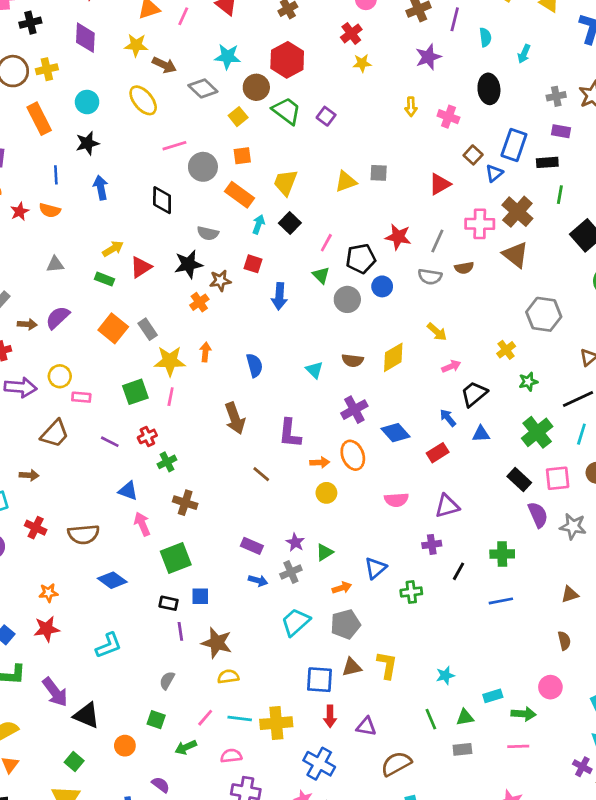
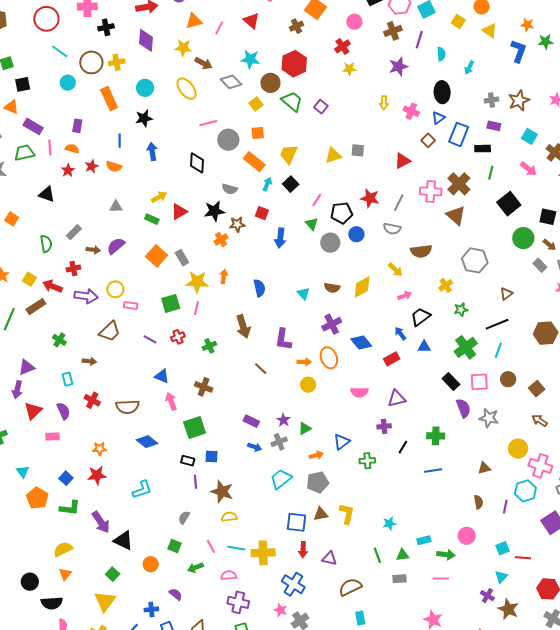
blue triangle: (494, 173) -> (438, 118), moved
brown semicircle: (464, 268) -> (421, 251), moved, size x1.5
green cross: (167, 462) -> (209, 346), moved
pink line: (205, 718) -> (211, 546), turned -72

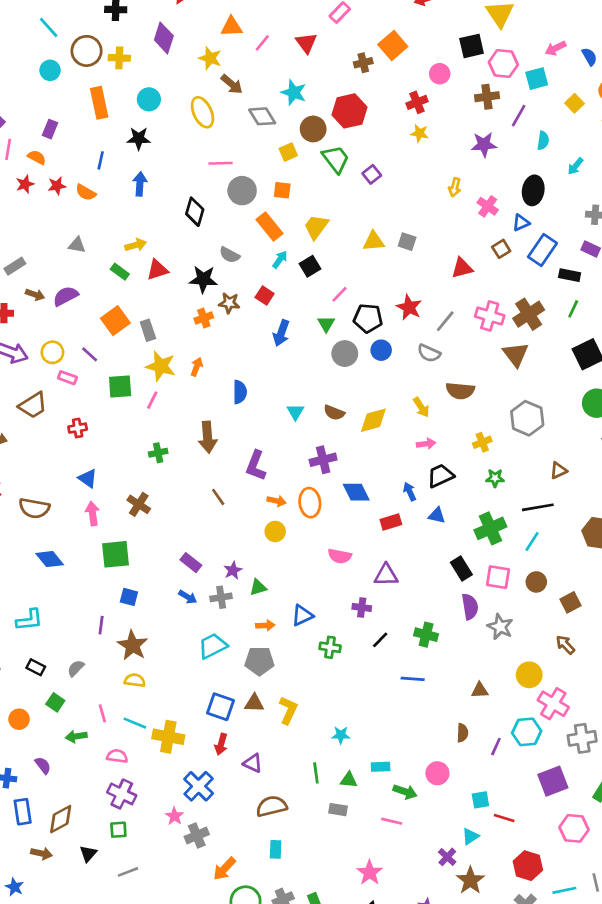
red cross: (178, 337) -> (78, 428), moved
purple line: (150, 339) -> (90, 354), moved
black rectangle: (188, 461) -> (36, 667), moved

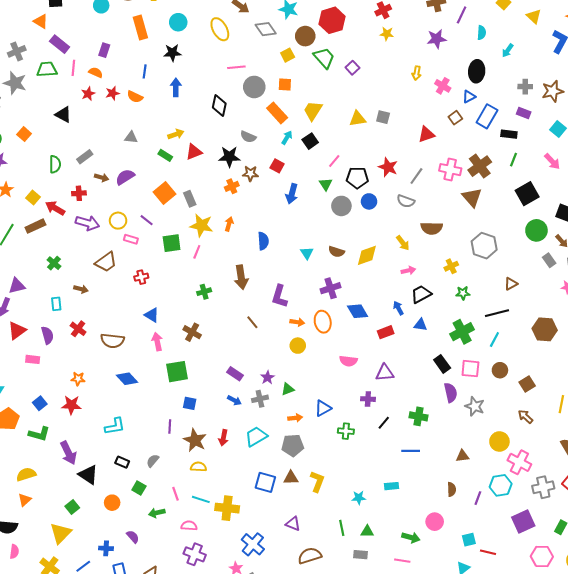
red arrow: (221, 744) -> (223, 438), moved
cyan rectangle: (381, 767) -> (392, 486), moved

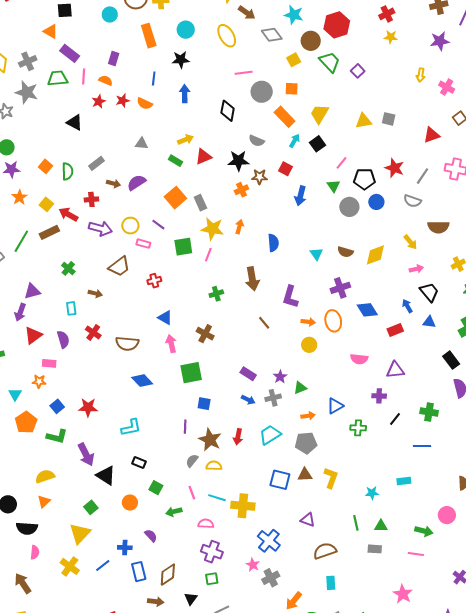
orange square: (24, 134) -> (45, 166), moved
black trapezoid: (421, 294) -> (429, 292), turned 80
orange star: (78, 379) -> (39, 381), moved
gray semicircle: (153, 461) -> (192, 461), moved

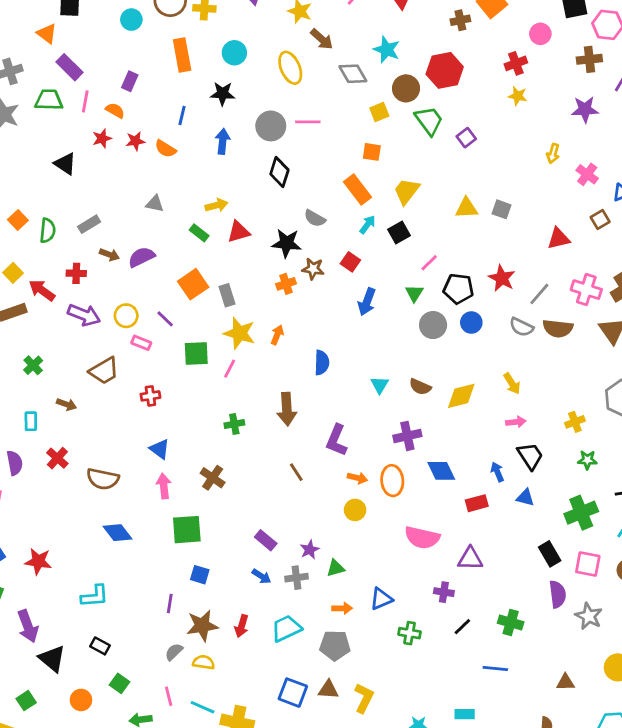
gray circle: (262, 92) -> (271, 126), moved
brown semicircle: (438, 227) -> (558, 328), moved
pink semicircle: (359, 359) -> (422, 538), size x1.4
brown star: (210, 440) -> (202, 626), turned 30

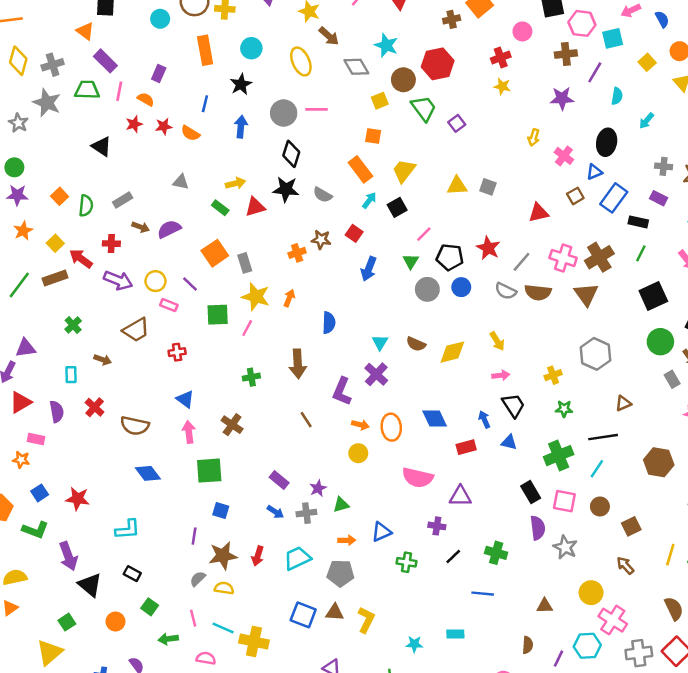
black star: (223, 94) -> (241, 84), turned -30
black star: (287, 243) -> (286, 189), moved
purple cross: (407, 436) -> (376, 374), moved, turned -35

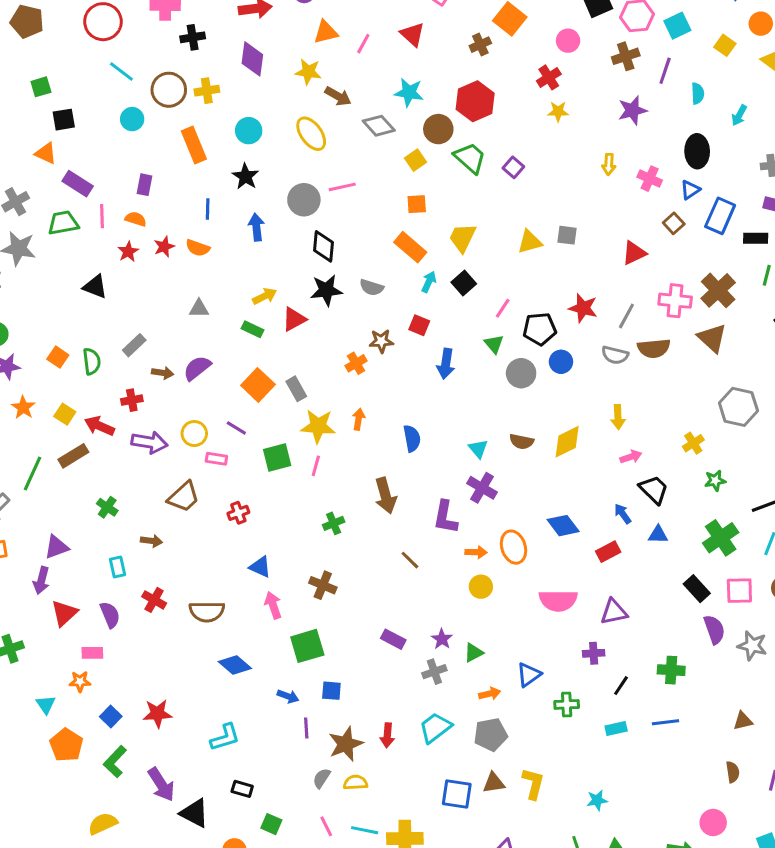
yellow arrow: (497, 341) -> (618, 417), turned 42
blue arrow: (275, 512) -> (288, 696), moved
green L-shape: (35, 530) -> (115, 762), turned 125
cyan rectangle: (455, 634) -> (616, 729), moved

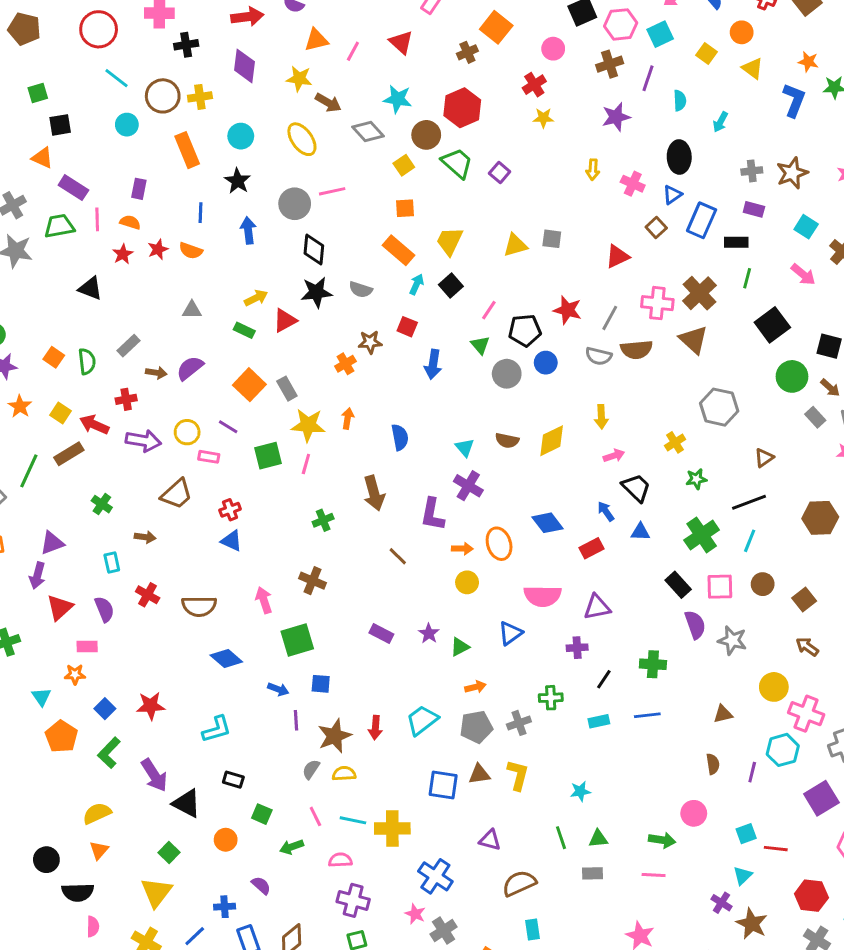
blue triangle: (260, 567) -> (232, 541), moved
gray cross: (434, 672) -> (519, 723), moved
blue triangle: (529, 675) -> (510, 633), moved

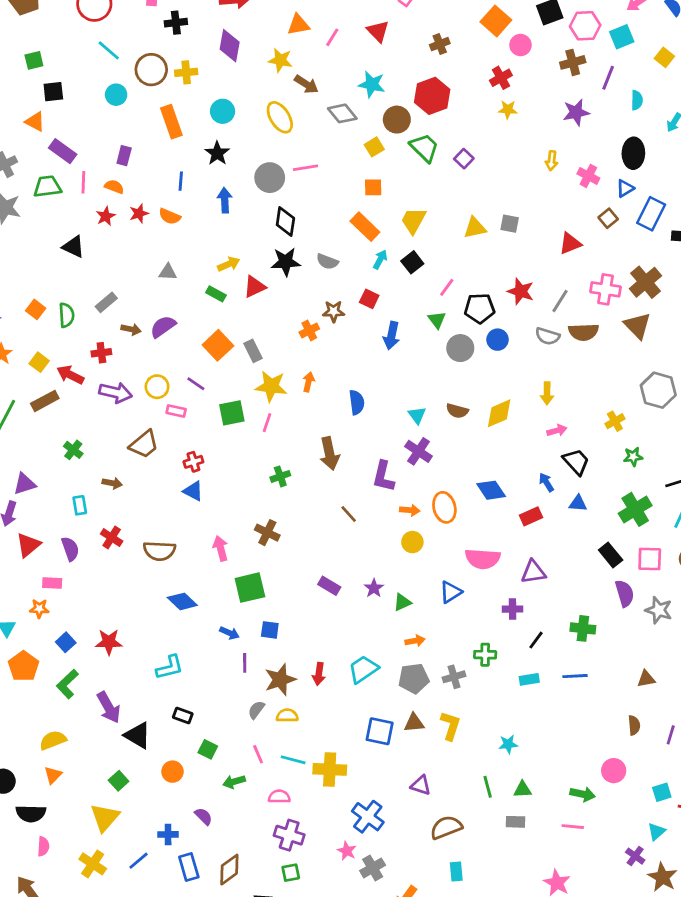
orange square: (496, 27) -> (496, 21), moved

